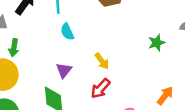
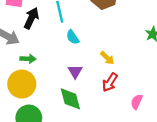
green arrow: (14, 48) -> (28, 59), turned -88

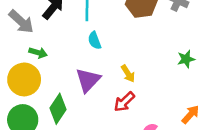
purple triangle: (75, 72) -> (88, 80), size x1.5
green diamond: (70, 99) -> (58, 109), moved, turned 35

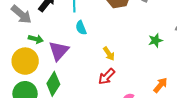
purple triangle: (88, 80) -> (59, 51), moved

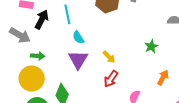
green star: (155, 40) -> (151, 46), moved
purple triangle: (59, 51) -> (78, 60), moved

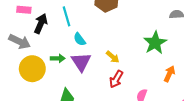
green star: (151, 46) -> (155, 43), size x1.6
green arrow: (38, 56) -> (58, 58), moved
yellow circle: (32, 79) -> (32, 69), moved

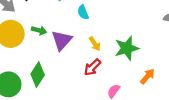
cyan semicircle: (80, 39) -> (83, 12), moved
green star: (155, 43) -> (127, 48), moved

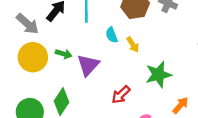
yellow arrow: (95, 44) -> (133, 45), moved

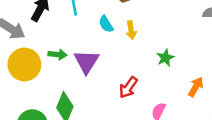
yellow arrow: (133, 45) -> (131, 30), turned 35
green star: (158, 75) -> (165, 58), size x0.6

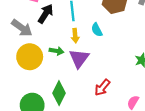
yellow arrow: (131, 30) -> (75, 36), moved
red arrow: (128, 87) -> (102, 87), moved

